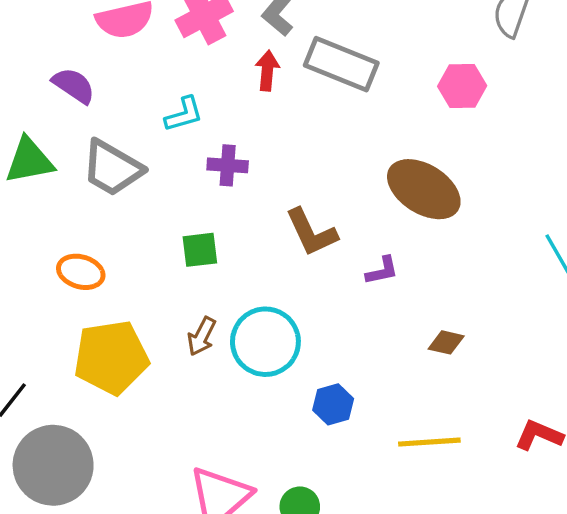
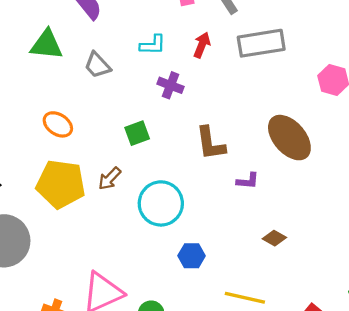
gray rectangle: (341, 64) -> (261, 43), turned -48
red arrow: (267, 71) -> (202, 45), moved
gray trapezoid: (112, 168) -> (97, 65), size x0.7
green square: (200, 250) -> (137, 133), turned -30
brown arrow: (202, 336) -> (110, 178), moved

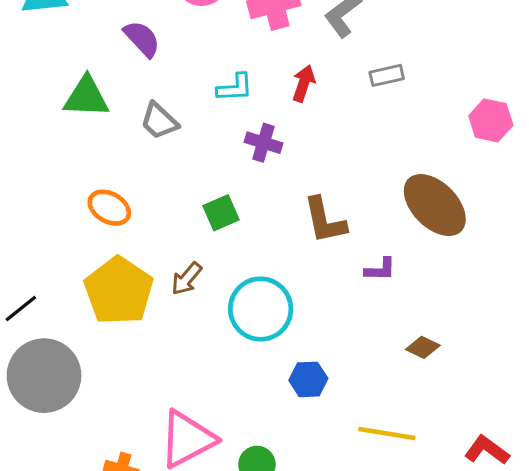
gray rectangle: (261, 43) -> (387, 75), size x0.5
yellow pentagon: (61, 184) -> (119, 291), turned 30

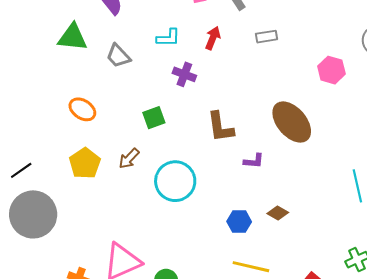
yellow pentagon: (119, 291) -> (85, 163), size x0.7
blue hexagon: (308, 379) -> (239, 222), moved

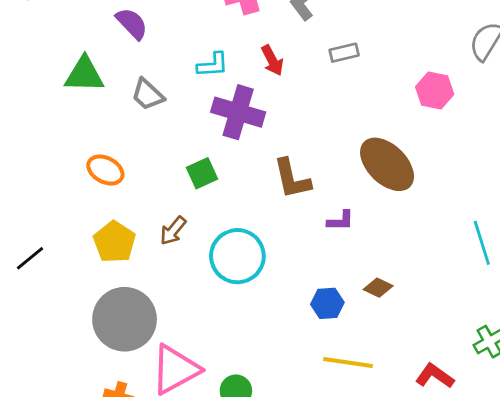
red arrow: (213, 38) -> (272, 60), turned 135
purple cross: (184, 74) -> (238, 112), size x1.6
gray circle: (33, 214) -> (125, 319), moved

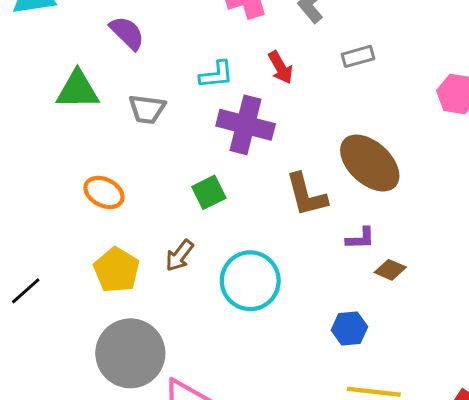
gray trapezoid: (148, 95) -> (147, 109), turned -33
brown ellipse: (387, 164) -> (370, 163), moved
brown diamond: (378, 288) -> (390, 270), moved

